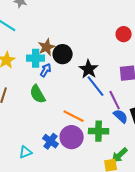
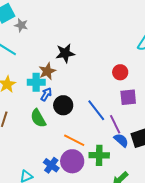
red circle: (124, 34) -> (120, 72), moved
black circle: (63, 54) -> (63, 105), moved
black star: (89, 69) -> (65, 53), moved, turned 30

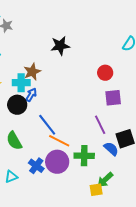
black star: (65, 53) -> (60, 46), moved
black circle: (63, 105) -> (17, 105), moved
blue line: (96, 110) -> (47, 125), moved
green semicircle: (38, 118) -> (14, 141), moved
blue semicircle: (121, 140) -> (111, 149), moved

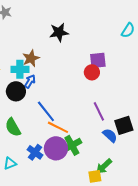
red circle: (105, 73) -> (92, 72), moved
purple square: (113, 98) -> (98, 60), moved
green cross: (84, 156) -> (72, 145), moved, turned -30

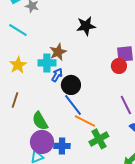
black circle: (16, 91) -> (71, 85), moved
purple circle: (56, 148) -> (42, 142), moved
blue cross: (35, 152) -> (62, 146), turned -35

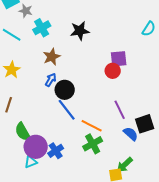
cyan cross: (47, 63) -> (42, 28), moved, turned -30
green semicircle: (40, 121) -> (23, 132), moved
orange line: (85, 121) -> (92, 126), moved
blue cross: (62, 146) -> (56, 151), turned -35

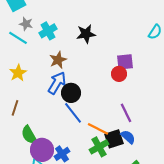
gray star: (26, 11) -> (26, 24), moved
blue arrow: (51, 80) -> (57, 83), size x1.6
black square: (145, 124) -> (114, 139), moved
blue semicircle: (131, 134) -> (128, 137), moved

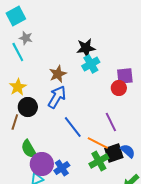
cyan cross: (48, 31) -> (91, 64), moved
cyan line: (18, 38) -> (18, 52), turned 30
black circle: (71, 93) -> (28, 107), moved
purple line: (126, 113) -> (111, 122), moved

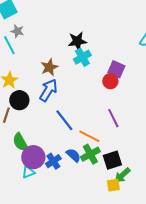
purple square: (125, 76) -> (116, 69), turned 30
purple line: (111, 122) -> (113, 118), moved
blue semicircle: (128, 151) -> (73, 155), moved
black square: (114, 153) -> (112, 160), moved

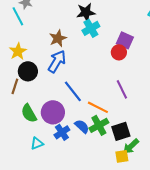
purple circle: (33, 157) -> (53, 112), moved

